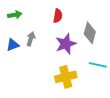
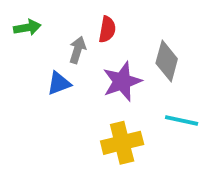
gray arrow: (31, 39) -> (77, 50), moved
blue triangle: (13, 45) -> (59, 83), moved

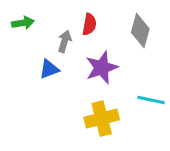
gray diamond: (167, 61) -> (140, 31), moved

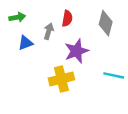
blue triangle: (49, 69) -> (25, 43), moved
yellow cross: (102, 119) -> (61, 79), moved

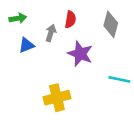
purple star: (77, 51) -> (80, 54), turned -30
yellow cross: (61, 79) -> (57, 98), moved

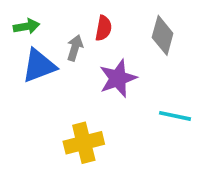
blue triangle: (26, 45) -> (39, 66), size x1.5
purple star: (80, 54) -> (118, 78), turned 30

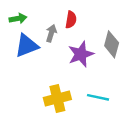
gray diamond: (163, 35) -> (112, 44), moved
cyan line: (175, 116) -> (98, 97), moved

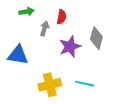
green arrow: (18, 18) -> (26, 12), moved
blue triangle: (27, 46) -> (18, 55), moved, turned 30

